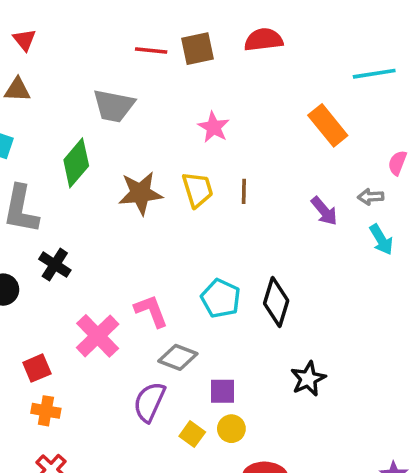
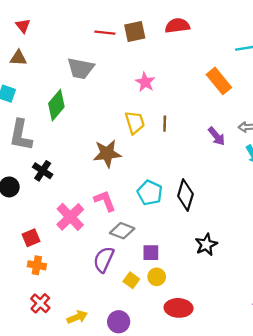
brown star: (140, 193) -> (107, 154), moved

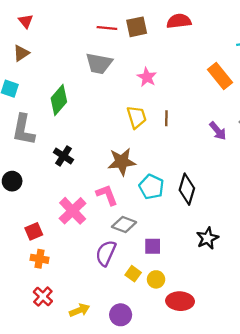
brown triangle: (18, 58) -> (21, 53), turned -36
gray trapezoid: (81, 68) -> (99, 63), moved
brown star: (107, 154) -> (122, 162), moved
black cross: (43, 171) -> (63, 156), moved
yellow circle: (157, 277) -> (156, 279), moved

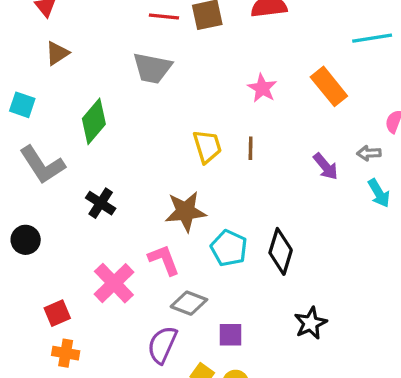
brown triangle: (21, 53) -> (57, 53), moved
pink star: (147, 77) -> (262, 88), moved
gray L-shape: (23, 130) -> (42, 165), turned -44

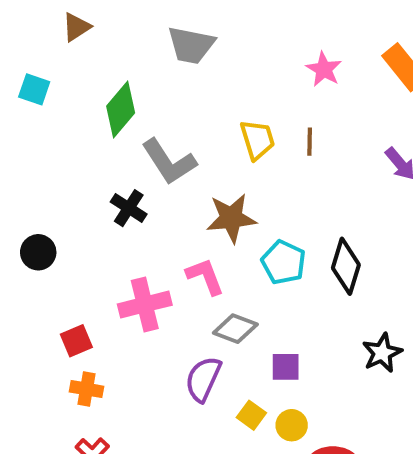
gray L-shape: (42, 165) -> (169, 162), moved
pink cross: (114, 283) -> (145, 305), turned 30

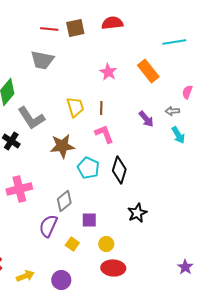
pink L-shape: (205, 276) -> (104, 134), moved
gray diamond: (235, 329) -> (64, 201), turned -60
yellow circle: (292, 425) -> (106, 244), moved

